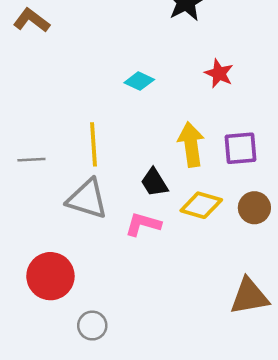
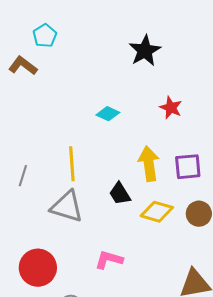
gray line: (31, 160) -> (23, 176), turned -70
pink L-shape: (143, 224) -> (109, 260), moved

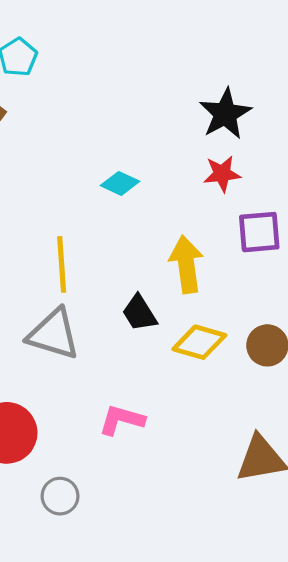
black star: (145, 51) -> (225, 114), moved
red star: (171, 108) -> (222, 174), turned -30
purple square: (188, 167) -> (259, 232), moved

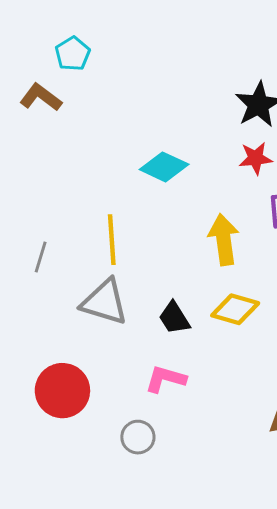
cyan diamond: (120, 183) -> (164, 167), size x1.4
black trapezoid: (139, 313) -> (174, 318), moved
gray circle: (60, 496) -> (138, 437), moved

